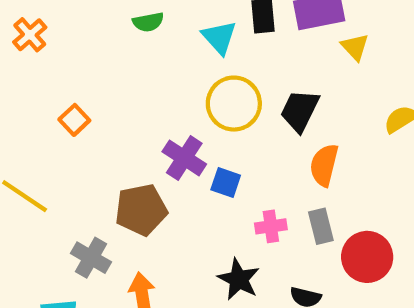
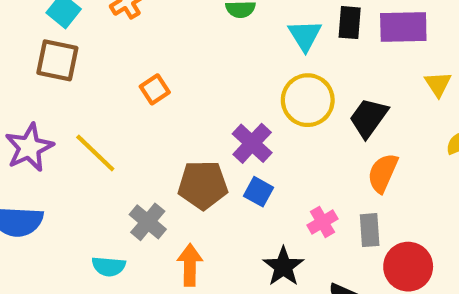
yellow triangle: (355, 47) -> (438, 84), moved
blue square: (226, 183) -> (258, 192), moved
pink cross: (271, 226) -> (322, 222), turned -32

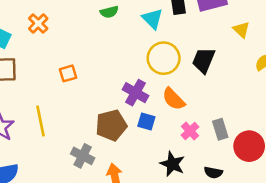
orange square: (155, 89) -> (68, 73), turned 30
yellow line: (95, 153) -> (41, 121), turned 48
orange semicircle: (383, 173) -> (174, 99), moved, turned -55

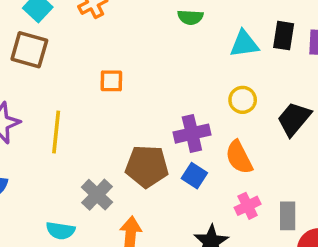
cyan triangle: (153, 19) -> (244, 44), turned 50
yellow circle: (164, 58) -> (243, 100), size x0.6
purple cross: (136, 93) -> (192, 134), turned 30

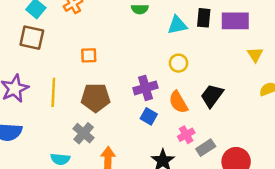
black trapezoid: (294, 119) -> (212, 96), moved
brown pentagon: (147, 166) -> (96, 98), moved
gray rectangle: (288, 216) -> (206, 148), moved, turned 60

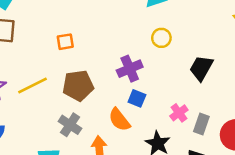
yellow line: (53, 92) -> (33, 85), turned 68
orange semicircle: (178, 102) -> (119, 120), moved
gray rectangle: (206, 148) -> (201, 124), turned -30

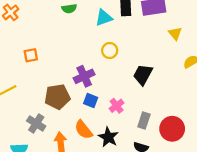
brown pentagon: (78, 86) -> (57, 97), moved
pink cross: (179, 113) -> (117, 106), moved
orange semicircle: (119, 120) -> (83, 130), moved

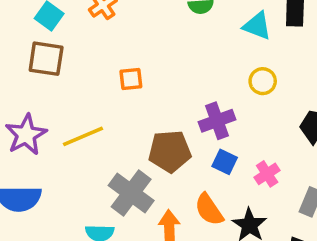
cyan triangle: (104, 18) -> (257, 26), turned 36
gray cross: (36, 123) -> (131, 193), size x1.4

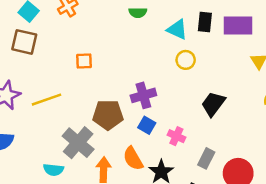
yellow circle: (263, 81) -> (186, 60), moved
pink cross: (267, 174) -> (176, 136), turned -36

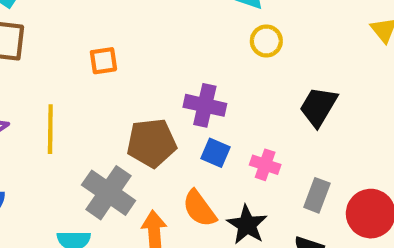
purple cross: (143, 95) -> (205, 105), turned 35
yellow line: (47, 100) -> (50, 129), turned -64

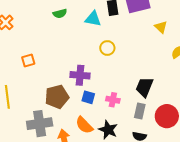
yellow circle: (266, 41) -> (107, 48), moved
black trapezoid: (318, 107) -> (144, 87), moved
gray cross: (109, 193) -> (40, 124), turned -35

